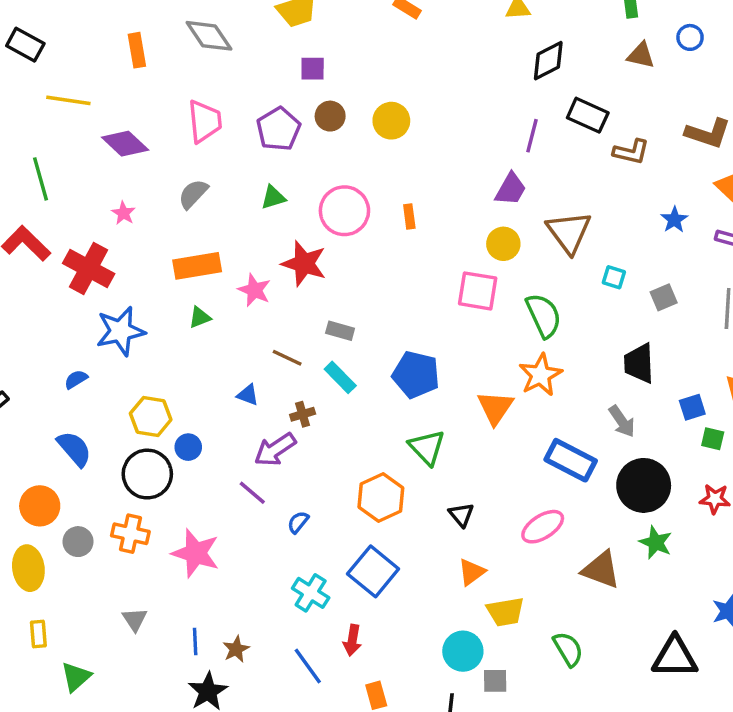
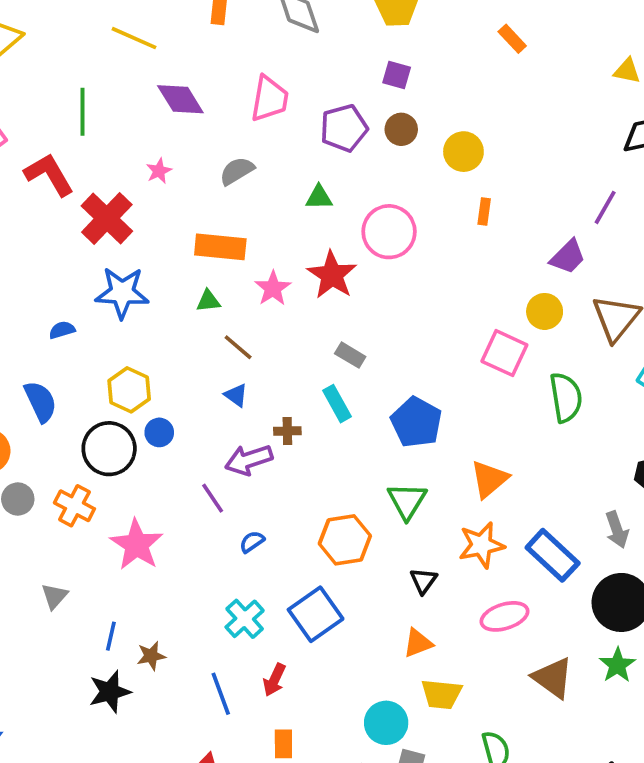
orange rectangle: (409, 217) -> (484, 212), moved
brown line: (287, 358) -> (238, 347), moved
orange star: (540, 375) -> (481, 545), moved

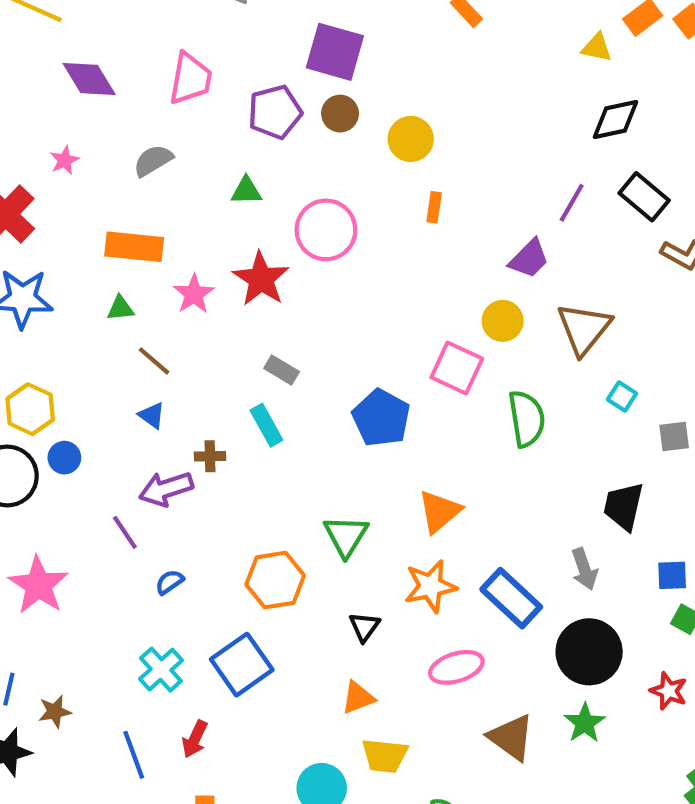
purple square: (397, 75) -> (335, 52), size x1.8
blue pentagon: (416, 422) -> (381, 418), moved

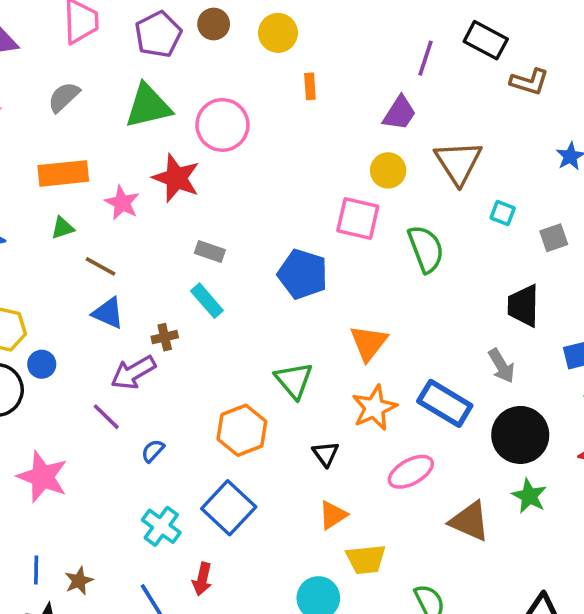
green triangle: (246, 191) -> (148, 106), size x1.8
blue triangle: (152, 415) -> (108, 313), size x1.4

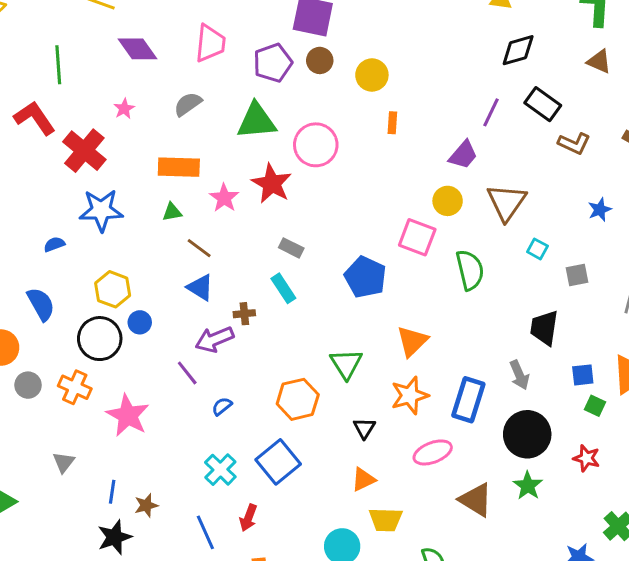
blue rectangle: (445, 403) -> (468, 400), turned 69

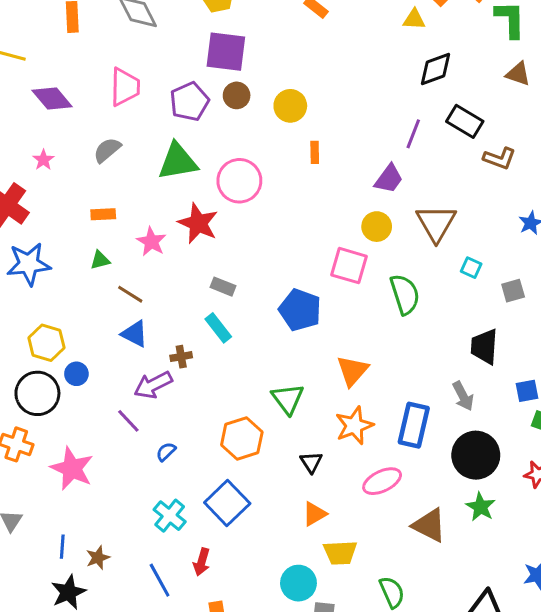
orange rectangle: (179, 167) -> (103, 214), size x0.6

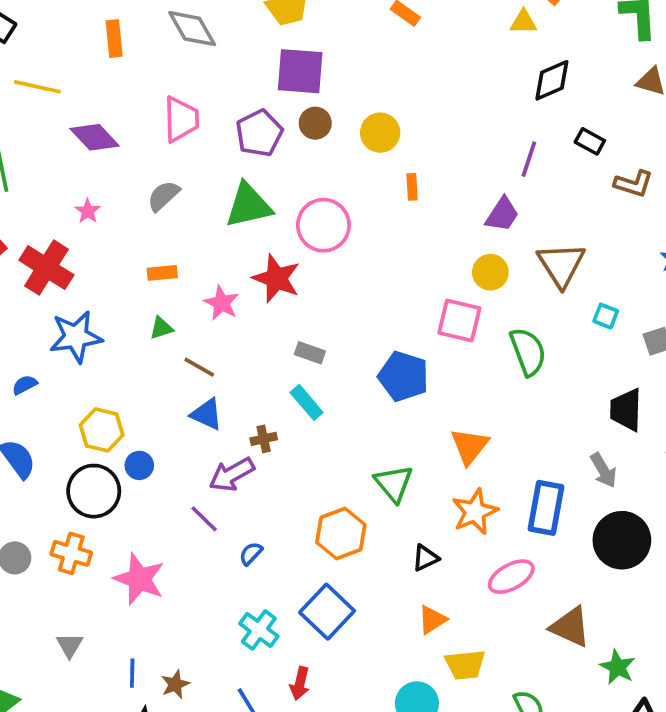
black rectangle: (465, 121) -> (590, 141), size x0.7
black triangle: (311, 462) -> (425, 558), turned 40
green star: (481, 507) -> (617, 667), moved

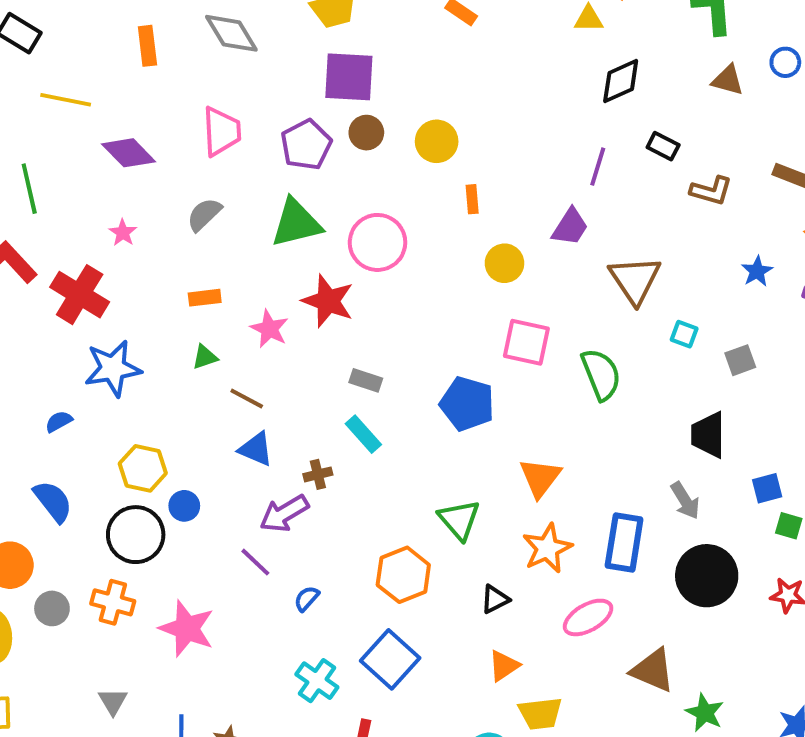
yellow circle: (490, 272) -> (504, 263), moved

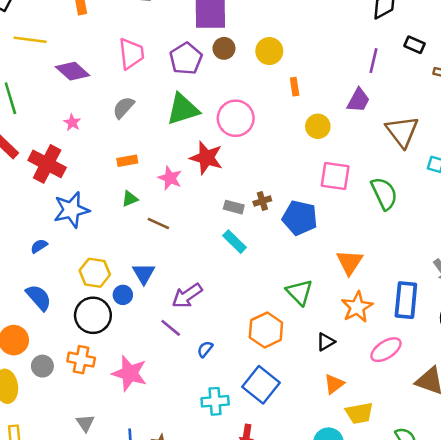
blue triangle: (256, 449) -> (144, 273), moved, turned 40
brown cross: (318, 474) -> (262, 201), moved
cyan cross: (317, 681) -> (215, 401), turned -36

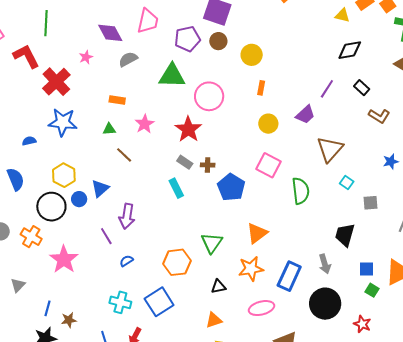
purple diamond: (73, 71) -> (110, 33), moved
red star: (206, 158) -> (188, 129), moved
purple arrow: (187, 296) -> (127, 216), turned -65

